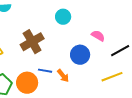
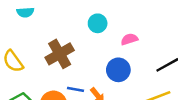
pink semicircle: (98, 36) -> (129, 39), moved, turned -48

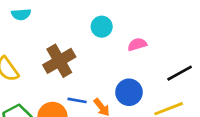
blue circle: (118, 70) -> (129, 92), moved

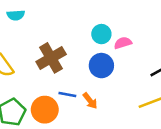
cyan circle: (102, 27) -> (101, 34), moved
blue circle: (129, 92) -> (101, 66), moved

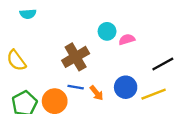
brown cross: (51, 58) -> (76, 57), moved
blue circle: (101, 66) -> (126, 87), moved

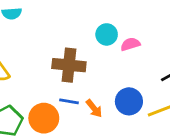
brown cross: (76, 57) -> (69, 65), turned 36

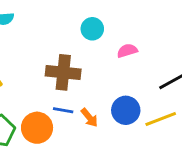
cyan circle: (107, 34) -> (92, 29), moved

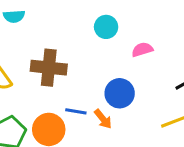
brown cross: (63, 72) -> (49, 68), moved
blue circle: (126, 110) -> (120, 93), moved

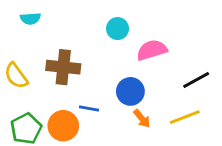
pink semicircle: (142, 50) -> (152, 50), size x1.5
orange arrow: (103, 119) -> (142, 119), moved

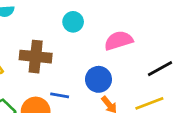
cyan circle: (118, 29) -> (73, 22), moved

